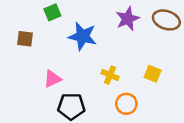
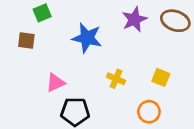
green square: (52, 12) -> (42, 13), moved
orange circle: (126, 104) -> (149, 112), moved

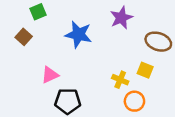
brown ellipse: (175, 21) -> (158, 42), moved
brown square: (26, 40) -> (24, 37), turned 35
yellow cross: (116, 79) -> (120, 80), moved

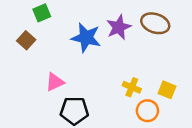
purple star: (121, 18) -> (119, 27), moved
brown ellipse: (158, 42) -> (155, 23), moved
yellow square: (145, 70) -> (167, 90), moved

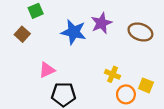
brown ellipse: (155, 23) -> (140, 32), moved
yellow square: (167, 90) -> (146, 85), moved

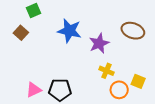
purple star: (101, 23) -> (99, 43), moved
pink triangle: (47, 70) -> (34, 90), moved

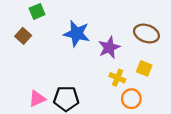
yellow square: (138, 81) -> (144, 68), moved

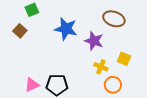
brown ellipse: (146, 34) -> (114, 19), moved
purple star: (109, 47) -> (94, 41), turned -30

